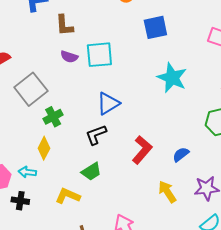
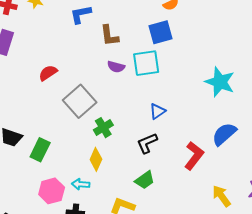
blue square: (155, 27) -> (160, 32), moved
blue triangle: (108, 103) -> (158, 111), size x0.7
blue semicircle: (181, 154) -> (224, 134), moved, size x1.5

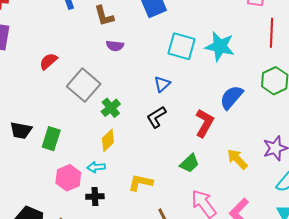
cyan square: (146, 63) -> (182, 46), moved, turned 32
yellow diamond: (96, 159) -> (108, 140), turned 30
green trapezoid: (145, 180) -> (189, 163), moved

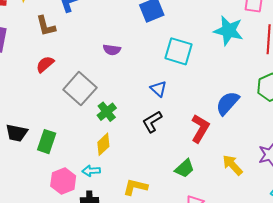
brown L-shape: (104, 16) -> (46, 26), moved
cyan star: (220, 46) -> (228, 31), moved
blue triangle: (162, 84) -> (158, 89), turned -36

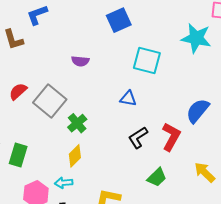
red semicircle: (45, 64) -> (18, 91), moved
blue triangle: (158, 89) -> (128, 99), turned -30
black L-shape: (152, 122) -> (138, 138), moved

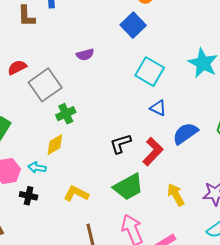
blue square: (119, 20) -> (133, 25), turned -35
purple semicircle: (80, 61) -> (85, 55), turned -36
blue triangle: (128, 99) -> (158, 108), moved
green trapezoid: (157, 177) -> (128, 187), size x1.5

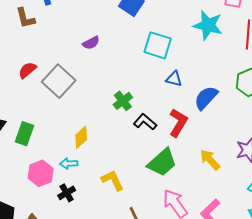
green cross: (66, 114) -> (123, 101), moved
black L-shape: (121, 144) -> (145, 122), turned 70
yellow L-shape: (76, 194) -> (113, 180), turned 50
black cross: (29, 196) -> (67, 193), turned -30

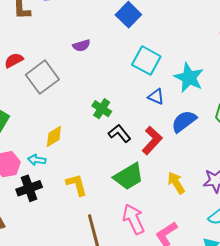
cyan star: (208, 25) -> (189, 78), moved
green cross: (123, 101) -> (102, 109), turned -30
black cross: (67, 193) -> (29, 188), size x1.4

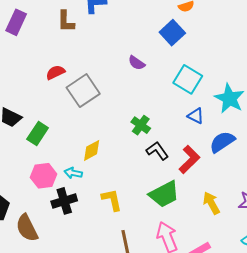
purple semicircle: (81, 46) -> (137, 63), moved, turned 48

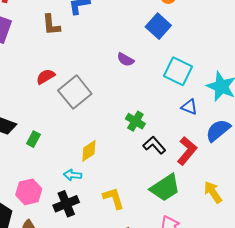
green rectangle: (38, 133) -> (33, 139), size x0.7
pink hexagon: (44, 176) -> (29, 192), moved

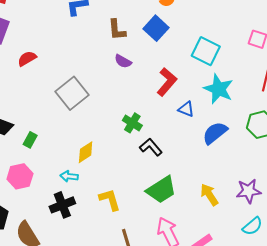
brown L-shape: (51, 25) -> (117, 30), moved
cyan square: (178, 71) -> (206, 51), moved
red semicircle: (46, 77) -> (27, 59), moved
red L-shape: (187, 151) -> (167, 82), moved
pink hexagon: (29, 192) -> (20, 176), moved

